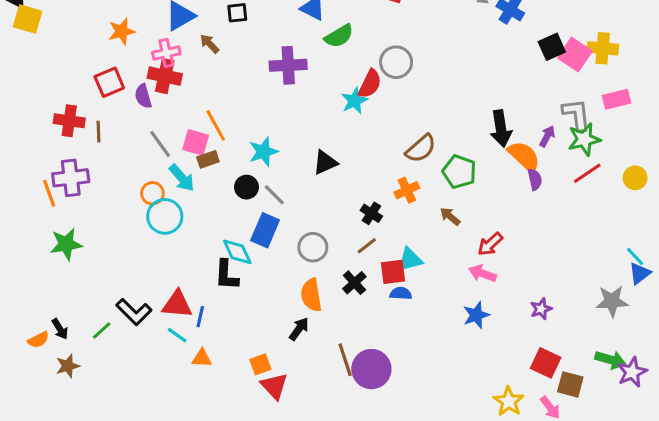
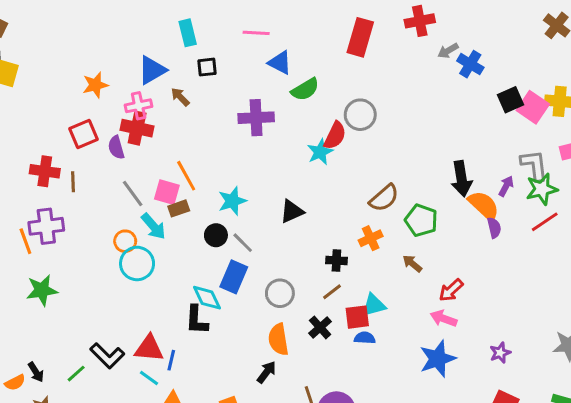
black cross: (371, 213) -> (336, 261), turned -30
blue star: (476, 315) -> (438, 359), size x1.4

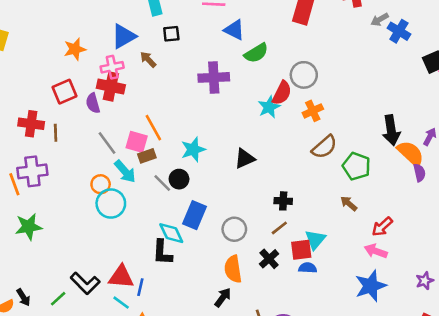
orange cross: (371, 238) -> (313, 111), moved
gray line: (243, 243) -> (162, 183), moved
cyan triangle: (374, 305) -> (315, 240), turned -35

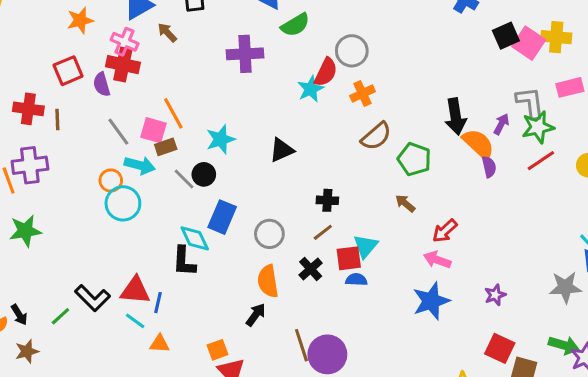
pink cross: (112, 67) -> (124, 42), turned 35
cyan arrow: (125, 171) -> (140, 165), turned -35

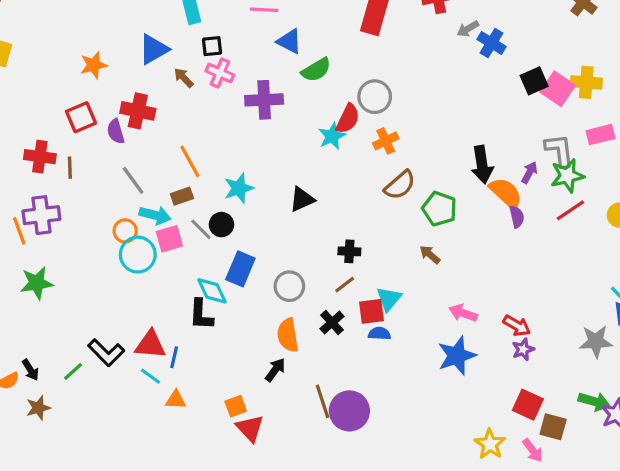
pink cross: (124, 42) -> (220, 73), moved
pink square: (153, 130) -> (169, 239), moved, turned -32
red arrow: (445, 231) -> (517, 326), moved, turned -108

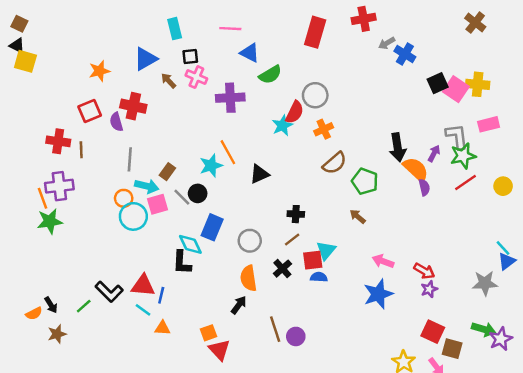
orange line: (190, 161) -> (228, 152), moved
gray line: (133, 180) -> (130, 159), turned 40
brown rectangle: (182, 196) -> (167, 172), turned -35
green star: (37, 283) -> (50, 221), moved
purple circle: (349, 411) -> (296, 336), size x0.6

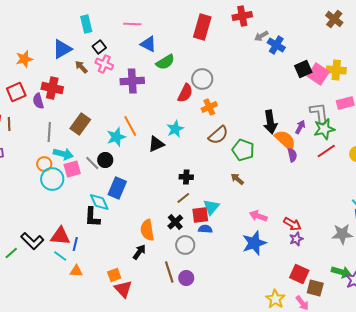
black square: (190, 56) -> (99, 47), turned -32
cyan star: (282, 126) -> (175, 129), moved
brown rectangle: (167, 172) -> (80, 124), moved, size x1.5
gray circle: (250, 241) -> (185, 245), moved

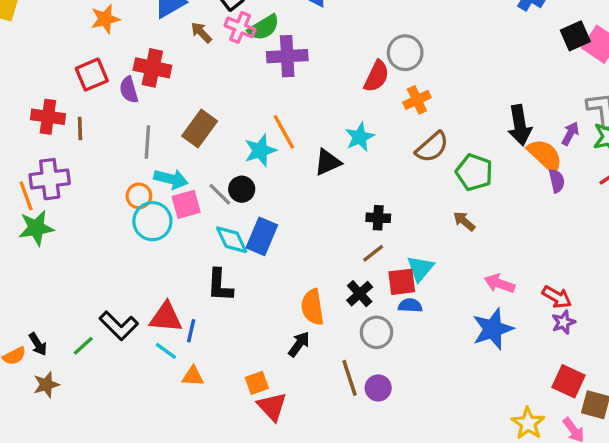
green semicircle: (165, 62) -> (264, 27), moved
cyan diamond: (99, 202) -> (232, 240), moved

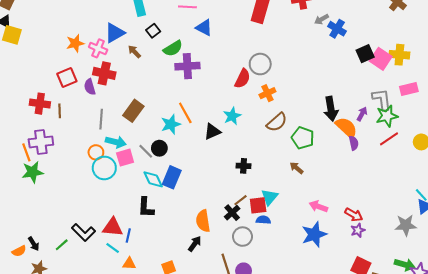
pink cross: (240, 27) -> (98, 48), moved
brown line: (373, 253) -> (240, 200), moved

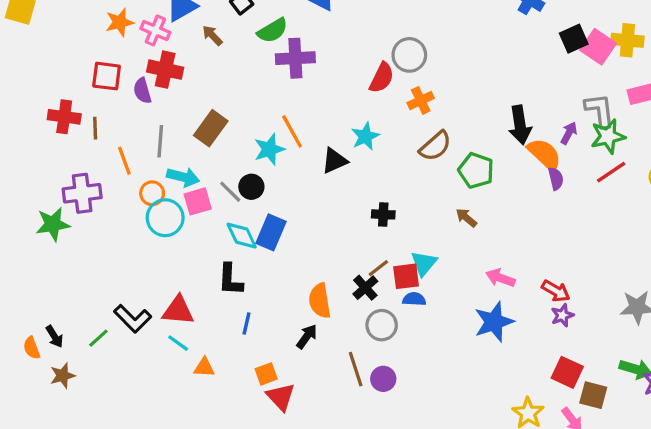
red square: (67, 78) -> (107, 76), turned 30
purple cross: (41, 142) -> (82, 193), moved
orange line: (26, 152) -> (124, 161), moved
blue line: (128, 235) -> (247, 323), moved
orange semicircle: (19, 251) -> (32, 348), turned 96

